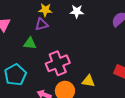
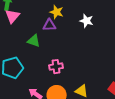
pink cross: (58, 63) -> (56, 67), size x0.6

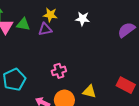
green triangle: (34, 41) -> (23, 24), moved

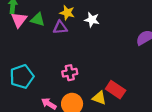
white star: (83, 19) -> (92, 20), moved
red rectangle: (126, 85) -> (116, 90), moved

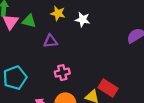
purple triangle: (60, 27) -> (50, 41), moved

